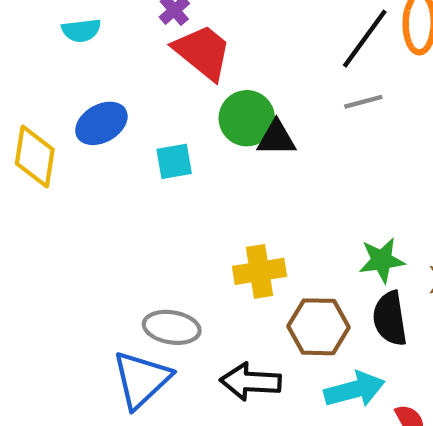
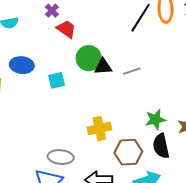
red trapezoid: (203, 52) -> (66, 29), size x0.7
gray line: (363, 102) -> (132, 71), moved
blue ellipse: (101, 123) -> (22, 65), turned 40

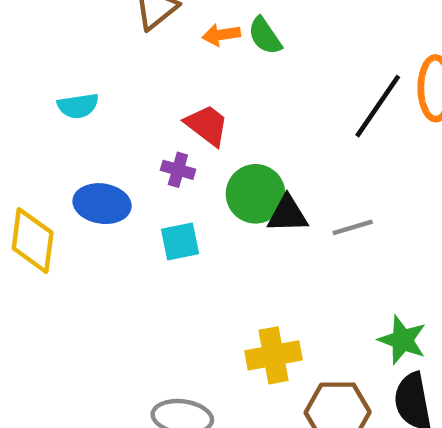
purple cross: (52, 11) -> (178, 170), moved, turned -32
green star: (155, 119) -> (402, 340), turned 30

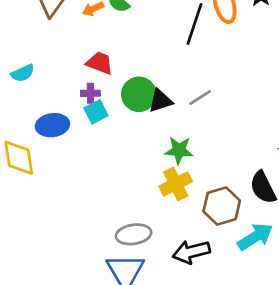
cyan square: (180, 242) -> (96, 112), moved
green star: (402, 340) -> (179, 150), moved

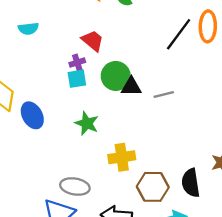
purple cross: (90, 93) -> (77, 62), turned -35
blue ellipse: (52, 125) -> (32, 115), moved, turned 50
green star: (179, 150) -> (87, 123), moved

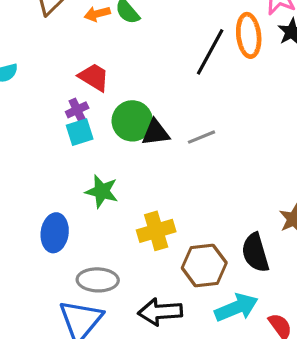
blue ellipse: (32, 115) -> (55, 233), moved, turned 45

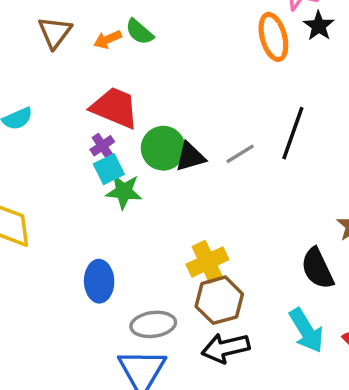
black line: (210, 52) -> (293, 133), moved
red trapezoid: (94, 77) -> (115, 108), size x1.4
green star: (102, 191) -> (124, 191), moved
brown hexagon: (204, 265) -> (219, 300), moved
cyan arrow: (236, 308) -> (306, 330), turned 90

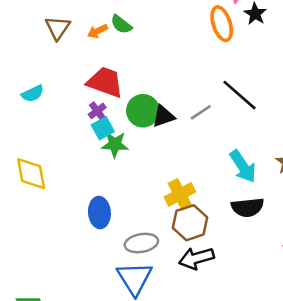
black line: (293, 133) -> (239, 95), turned -66
black semicircle: (317, 268) -> (248, 207), moved, turned -68
cyan arrow: (306, 330) -> (243, 166), moved

